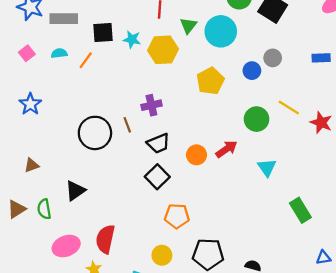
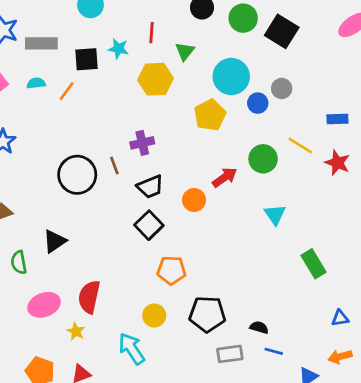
cyan circle: (221, 31) -> (231, 77), moved
cyan star: (132, 39) -> (118, 49), moved
blue rectangle: (321, 58) -> (337, 119), moved
red arrow: (227, 149) -> (225, 177), moved

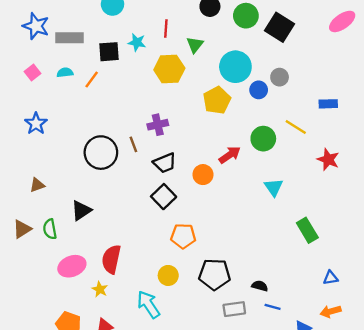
red star: (337, 163) -> (328, 159), moved

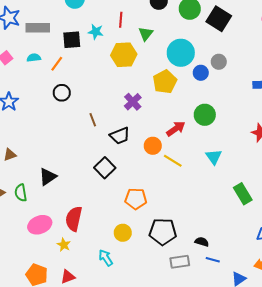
purple cross: (158, 125) -> (133, 102), moved, turned -30
yellow line: (296, 127) -> (173, 161), moved
black circle: (101, 153) -> (62, 93), moved, size x0.6
black square: (164, 197) -> (105, 168), moved
cyan arrow: (148, 304) -> (106, 258), size x0.7

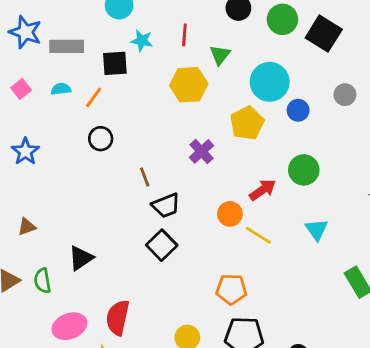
cyan star: (96, 32) -> (142, 41), moved
gray circle: (219, 62) -> (345, 95), moved
black trapezoid: (120, 136) -> (166, 205), moved
orange pentagon: (136, 199) -> (231, 289), moved

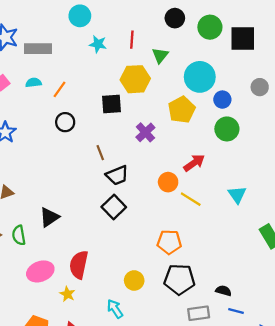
black square: (324, 34) -> (243, 38), turned -32
black square: (115, 63) -> (112, 104), moved
green circle: (304, 170) -> (227, 129), moved

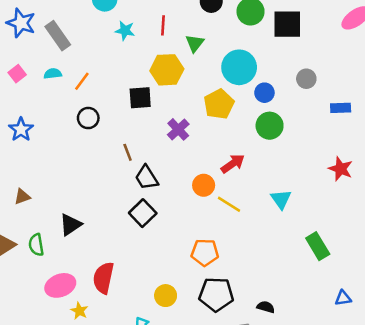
gray rectangle: (38, 49) -> (58, 36), turned 55
black trapezoid: (117, 175) -> (147, 178), turned 80
yellow star: (67, 294) -> (79, 311), moved

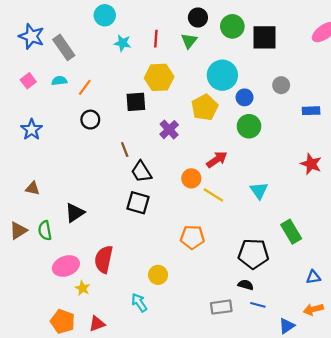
green triangle: (195, 43) -> (189, 41), moved
brown triangle: (22, 197) -> (33, 188), turned 32
black square: (143, 213) -> (138, 203), turned -30
black pentagon: (216, 294) -> (253, 254), moved

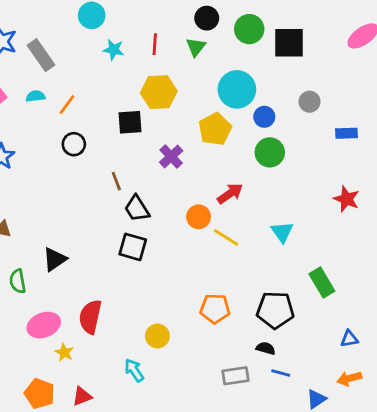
orange pentagon: (192, 237) -> (215, 309), moved

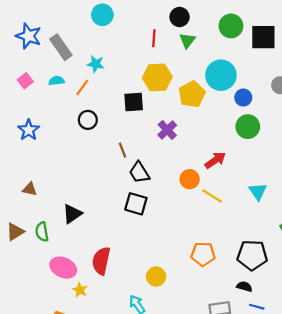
black circle: (207, 18) -> (180, 17), moved
cyan star: (114, 50) -> (96, 64), moved
yellow pentagon: (215, 129) -> (192, 94), moved
pink ellipse: (44, 325) -> (63, 268), turned 45

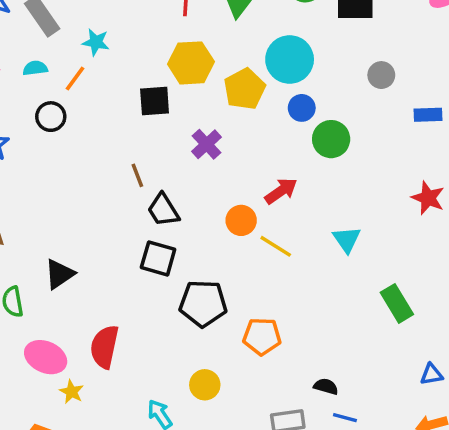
blue circle: (243, 98) -> (302, 108), moved
black circle: (88, 120) -> (51, 117), moved
black pentagon: (252, 255) -> (203, 303), moved
yellow circle: (156, 276) -> (205, 385), moved

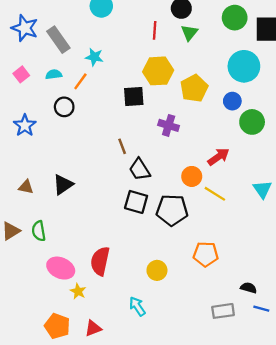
cyan circle: (290, 59) -> (244, 66), moved
purple cross: (207, 144) -> (169, 125), turned -30
black triangle: (59, 274) -> (63, 185), moved
black pentagon: (203, 303) -> (172, 210), moved
yellow circle: (205, 385) -> (157, 270), moved

